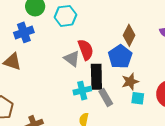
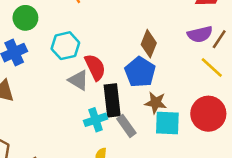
cyan hexagon: (65, 16) -> (65, 46), moved
brown star: (130, 82) -> (156, 103), turned 30
cyan square: (138, 98) -> (167, 123), size x1.5

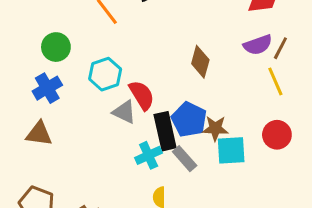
yellow line: (212, 67) -> (275, 81), turned 30
blue pentagon: (140, 72) -> (189, 120), moved
red circle: (208, 114) -> (277, 135), size x0.7

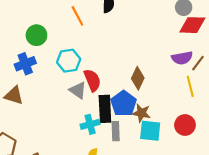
brown diamond: (200, 62) -> (138, 78), moved
gray rectangle: (185, 159) -> (116, 131), turned 30

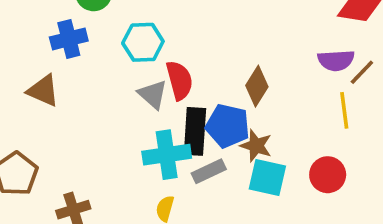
blue pentagon: (124, 103) -> (228, 126), turned -30
cyan cross: (90, 124) -> (167, 155), size x1.4
gray rectangle: (116, 131) -> (209, 171), turned 60

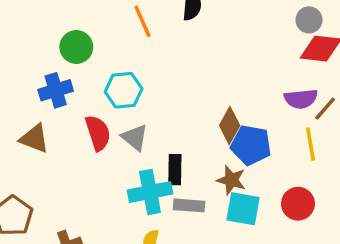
red semicircle: (179, 80) -> (98, 133), moved
blue pentagon: (228, 126) -> (251, 145), moved
black rectangle: (195, 131) -> (175, 170), size x0.7
gray rectangle: (209, 171) -> (189, 205), turned 32

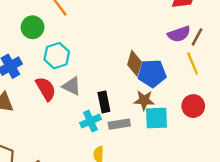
green circle: (76, 47) -> (33, 27), moved
cyan cross: (150, 192) -> (90, 121), size x0.7

